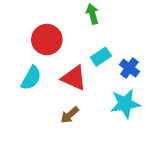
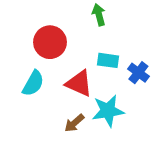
cyan rectangle: (101, 57) -> (108, 60), turned 42
cyan star: (125, 104) -> (108, 111), moved

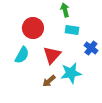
cyan rectangle: (108, 60) -> (72, 30), moved
red triangle: (79, 83) -> (52, 55), turned 48

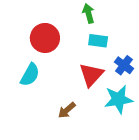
red triangle: (52, 55) -> (91, 75), moved
cyan star: (71, 73) -> (118, 99), moved

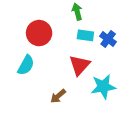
blue cross: (124, 65) -> (108, 39), moved

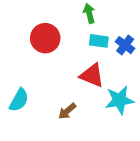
cyan semicircle: (26, 65) -> (19, 100), moved
red triangle: (80, 65) -> (92, 75), turned -50

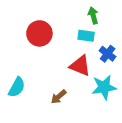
green arrow: (89, 13) -> (93, 15), moved
blue cross: (125, 45) -> (108, 54), moved

